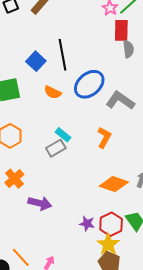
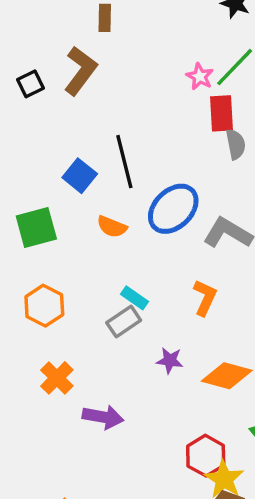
purple star: (87, 224) -> (170, 360), moved
red hexagon: (111, 224) -> (206, 456), moved

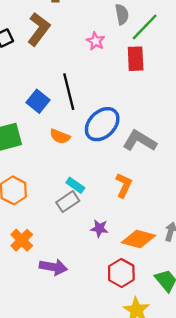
pink star: (200, 77) -> (96, 41), moved
gray semicircle: (236, 144) -> (122, 14), moved
red hexagon: (206, 456) -> (121, 273), moved

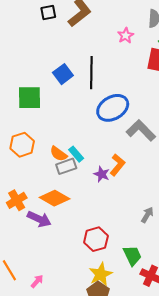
orange semicircle: (60, 136) -> (58, 154), moved
purple star: (99, 228) -> (102, 174), moved
orange diamond: (138, 239) -> (55, 198), moved
orange cross: (22, 240) -> (17, 200), moved

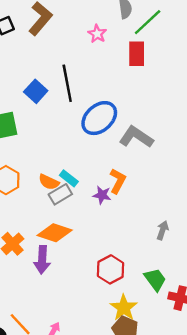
purple arrow: (39, 219) -> (42, 260), turned 80

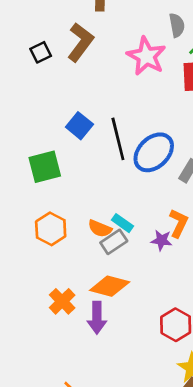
pink star: (97, 34) -> (146, 56), size x1.8
black line: (67, 83) -> (118, 139), moved

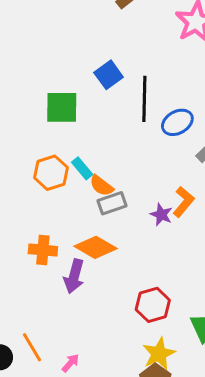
blue ellipse: (154, 152) -> (177, 122), size x0.7
cyan rectangle: (123, 223) -> (82, 168), moved
orange cross: (62, 301) -> (43, 250), turned 35

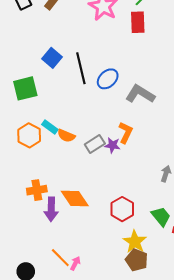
gray rectangle: (112, 203) -> (95, 144), moved
orange diamond: (96, 247) -> (75, 199), moved, turned 40
purple arrow: (74, 276) -> (51, 209), moved
orange line: (32, 347) -> (60, 258), moved

